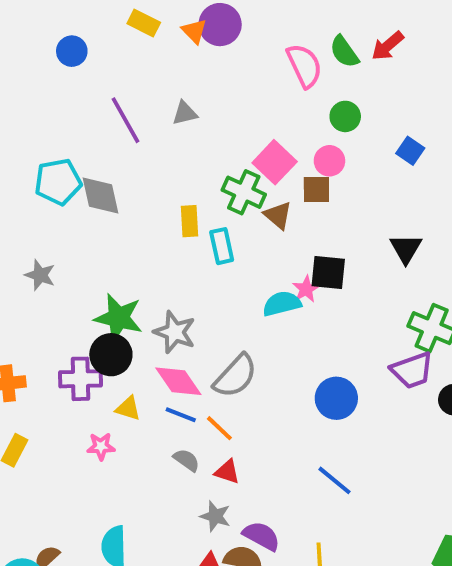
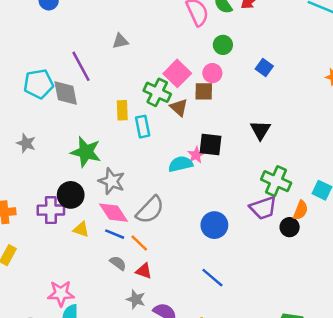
purple line: (126, 120) -> (81, 66), moved
green star: (119, 318) -> (86, 152), moved
pink star: (101, 446) -> (61, 293), moved, size x1.5

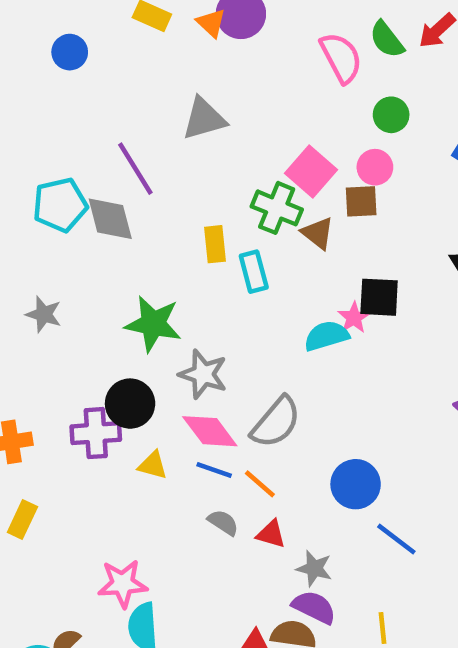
gray triangle: (120, 41) -> (204, 119), size x1.5
blue circle: (214, 225) -> (356, 484), moved
gray star: (136, 299) -> (314, 568), moved

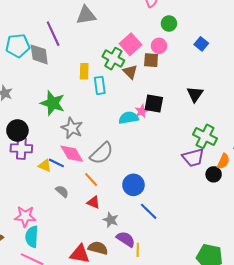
black circle: (130, 404) -> (17, 130), moved
blue line: (214, 470) -> (56, 163), moved
gray semicircle: (223, 522) -> (62, 191), moved
purple semicircle: (314, 607) -> (126, 239), moved

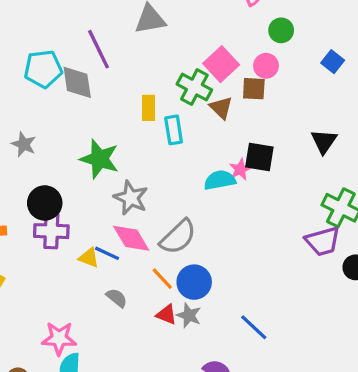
blue circle: (133, 185) -> (194, 282), moved
gray star: (111, 220) -> (189, 315), moved

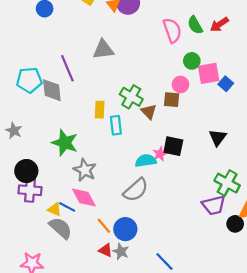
pink square: (221, 64) -> (209, 73), moved, turned 30
gray semicircle: (178, 237) -> (136, 190), moved
gray semicircle: (117, 298) -> (61, 228), moved, size x1.6

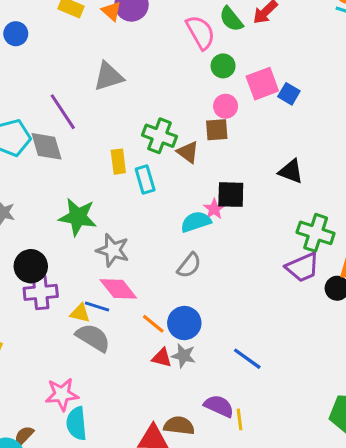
green circle: (192, 61) -> (223, 66), moved
black triangle: (218, 138) -> (291, 171), turned -36
gray semicircle: (136, 190) -> (189, 265), size x0.7

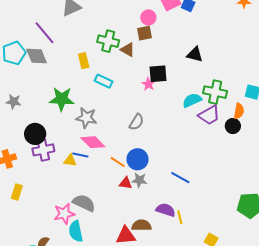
cyan rectangle: (145, 180) -> (104, 81), moved, turned -42
cyan semicircle: (196, 222) -> (192, 100), moved
gray semicircle: (93, 338) -> (84, 203), moved

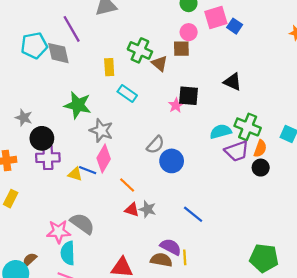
gray star: (14, 102) -> (24, 118), moved
orange semicircle: (239, 111) -> (260, 149), moved
pink diamond: (93, 142) -> (104, 158), turned 65
blue circle: (138, 159) -> (172, 161), moved
brown semicircle: (142, 225) -> (161, 260), moved

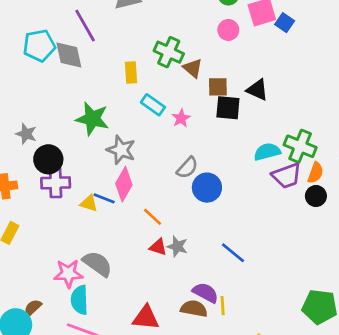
brown square: (181, 49) -> (218, 87), moved
black triangle: (233, 82) -> (257, 90), moved
pink star: (176, 105) -> (181, 118), moved

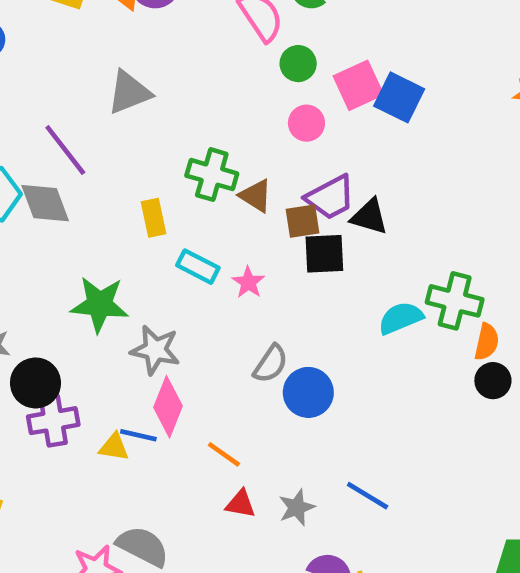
blue square: (285, 23) -> (399, 97), size x1.5
purple trapezoid: (287, 176) -> (330, 197), moved
gray star: (177, 246) -> (297, 507), moved, turned -30

